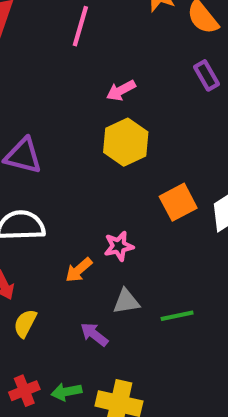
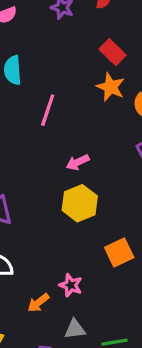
pink star: (119, 246) -> (71, 285), turned 30

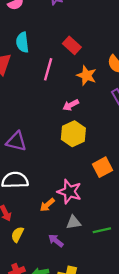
red rectangle: (113, 52) -> (72, 45), moved
orange star: (111, 87) -> (86, 75), moved
pink star: (71, 285) -> (69, 192), size x1.5

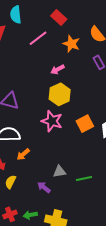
pink line: (48, 69) -> (38, 38), turned 36
pink star: (69, 192) -> (52, 121), moved
orange arrow: (47, 205) -> (23, 154), moved

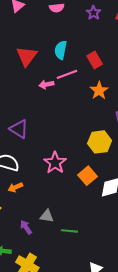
cyan semicircle: (16, 15) -> (61, 50), moved
pink arrow: (57, 69) -> (46, 84), moved
yellow hexagon: (60, 94) -> (100, 142), moved
orange square: (85, 124) -> (88, 176), turned -30

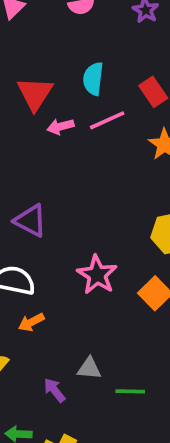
pink arrow: (46, 84) -> (61, 127), moved

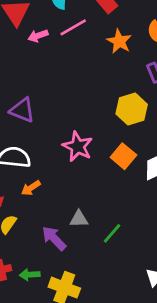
purple arrow: (55, 390) -> (54, 238), size x1.4
green line: (130, 391) -> (112, 233), turned -45

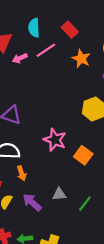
orange square: (123, 156) -> (83, 155), moved
orange arrow: (31, 188) -> (22, 173), turned -72
purple arrow: (54, 238) -> (32, 202), moved

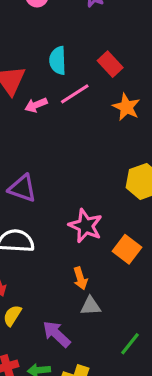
orange arrow: (22, 173) -> (80, 278), moved
purple arrow: (32, 202) -> (56, 334), moved
green line: (85, 204) -> (130, 344), moved

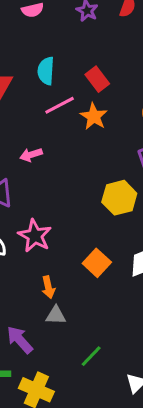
pink arrow: (36, 105) -> (31, 155), moved
orange star: (126, 107) -> (94, 116), moved
pink star: (86, 226) -> (35, 236), moved

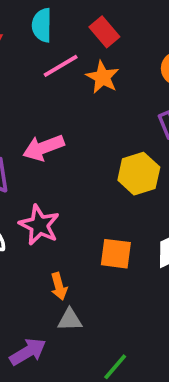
pink arrow: (31, 155) -> (43, 148), moved, size x1.5
orange square: (97, 263) -> (116, 254), turned -32
purple arrow: (20, 340) -> (28, 352), turned 104

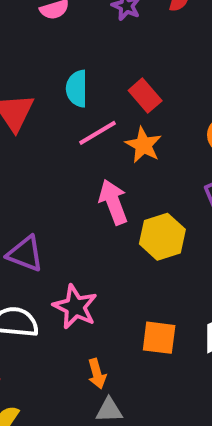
pink arrow: (43, 148) -> (113, 202), moved, turned 90
yellow hexagon: (139, 174) -> (162, 237), moved

